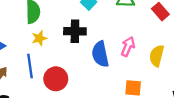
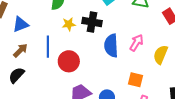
yellow star: (39, 38) -> (69, 24), moved

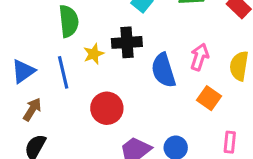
blue line: (48, 47) -> (63, 72), moved
orange square: (136, 80) -> (209, 98), moved, turned 35

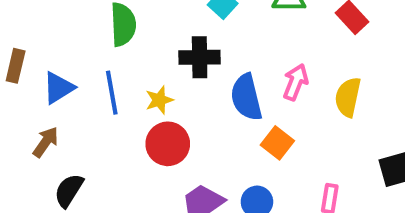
yellow star: (94, 54) -> (159, 100), moved
orange square: (209, 98) -> (277, 143), moved
brown arrow: (32, 109) -> (46, 142), moved

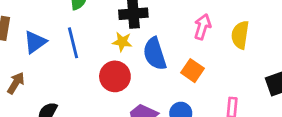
blue semicircle: (246, 97) -> (155, 54), moved
yellow star: (159, 100) -> (122, 42), moved, turned 30
brown arrow: (46, 142) -> (16, 83), moved

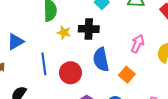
yellow star: (122, 42) -> (64, 33), moved
blue line: (73, 43) -> (44, 64), moved

